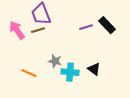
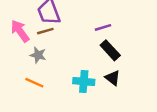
black rectangle: (107, 25) -> (110, 50), moved
gray star: (55, 61) -> (38, 55), moved

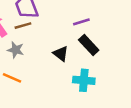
black triangle: (113, 78) -> (61, 54), moved
cyan cross: (84, 82) -> (84, 80), moved

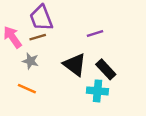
black rectangle: (89, 45) -> (106, 69), moved
black triangle: (61, 54) -> (75, 65), size x1.5

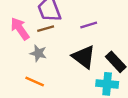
purple line: (95, 34) -> (89, 25), moved

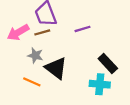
pink arrow: (20, 29) -> (18, 32), turned -85
black triangle: (84, 57) -> (56, 68), moved

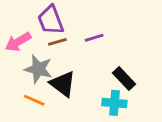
brown line: (42, 32) -> (57, 42), moved
gray star: (35, 55) -> (38, 69), size x1.5

